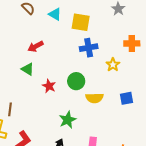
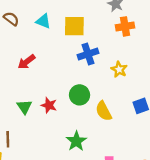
orange cross: (132, 43) -> (125, 26), moved
green triangle: (28, 69) -> (24, 107), moved, turned 32
yellow semicircle: (94, 98) -> (104, 111), turned 72

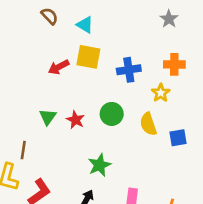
yellow square: (74, 26) -> (88, 57), moved
orange cross: (125, 26) -> (174, 64), moved
yellow semicircle: (104, 111) -> (148, 124), moved

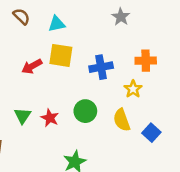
gray star: (169, 19) -> (121, 17), moved
cyan triangle: (85, 25) -> (57, 24), turned -42
blue square: (178, 138) -> (151, 133), turned -36

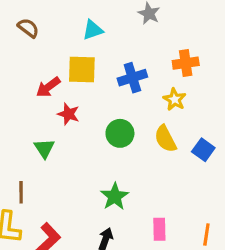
cyan triangle: (57, 24) -> (93, 30), moved
red star: (50, 118) -> (68, 114), moved

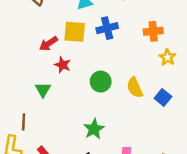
blue cross: (132, 78) -> (107, 28), moved
yellow star: (175, 99) -> (167, 57), moved

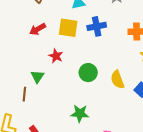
red arrow: (48, 44) -> (38, 29), moved
brown line: (24, 122) -> (24, 94), moved
green star: (94, 129) -> (80, 113), turned 30

